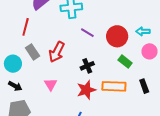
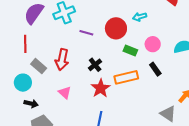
pink circle: (149, 51) -> (153, 44), moved

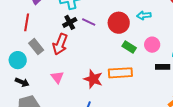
black cross: (95, 65) -> (70, 22), moved
black rectangle: (155, 69) -> (163, 67), moved, turned -64
red star: (101, 88) -> (93, 79), turned -30

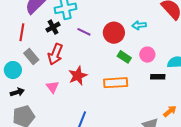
black cross: (70, 22) -> (53, 27), moved
red star: (93, 79) -> (78, 76), moved, turned 30
black arrow: (22, 82) -> (17, 92), turned -40

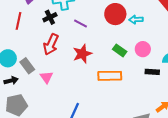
red circle: (114, 33) -> (115, 14), moved
gray rectangle: (31, 56) -> (27, 66), moved
red star: (78, 76) -> (82, 54), moved

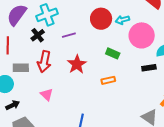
purple line: (81, 24) -> (69, 35), turned -32
pink circle: (143, 49) -> (142, 35), moved, size x1.6
gray rectangle: (27, 66) -> (21, 68), moved, turned -42
orange rectangle: (110, 76) -> (108, 80), size x0.6

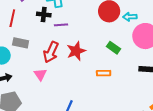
black cross: (38, 35) -> (44, 15), turned 32
purple line: (69, 35) -> (61, 25), moved
red arrow: (44, 62) -> (51, 52), moved

